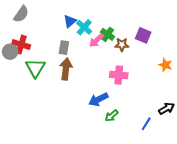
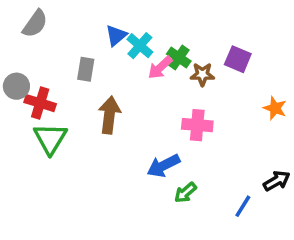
red cross: (21, 45) -> (40, 103), moved
gray rectangle: (64, 48) -> (86, 69), moved
green triangle: (35, 68) -> (50, 139), moved

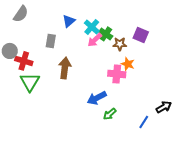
cyan cross: (140, 46) -> (92, 27), moved
orange star: (275, 108) -> (128, 64), moved

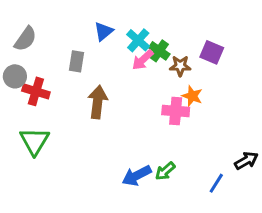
gray semicircle: (21, 14) -> (25, 39), moved
green triangle: (30, 82) -> (34, 141), moved
blue arrow: (97, 98) -> (137, 176), moved

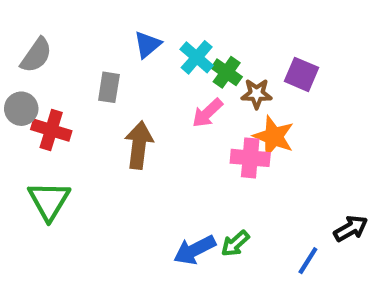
pink arrow: (143, 60) -> (207, 113), moved
orange star: (192, 96) -> (274, 137), size x1.4

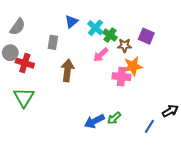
orange star: (274, 137) -> (133, 66), turned -30

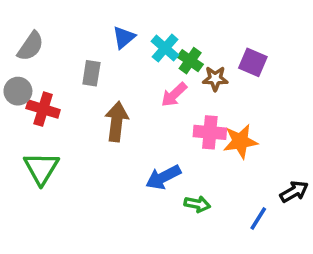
orange star: (133, 66) -> (240, 141), moved
green arrow: (114, 118) -> (197, 204), turned -128
blue arrow: (94, 121) -> (163, 177), moved

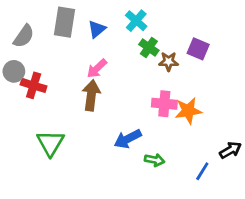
cyan cross: (165, 48) -> (136, 21), moved
gray rectangle: (91, 73) -> (64, 22), moved, size x1.5
pink arrow: (174, 95) -> (97, 69), moved
green triangle: (41, 168) -> (50, 143), moved

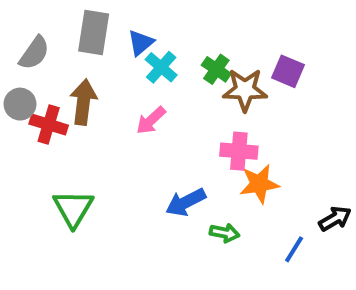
cyan cross: (136, 21) -> (161, 67), moved
brown star: (169, 62) -> (245, 90), size x1.5
pink arrow: (97, 69) -> (151, 120), moved
brown arrow: (91, 95) -> (83, 102), moved
orange star: (188, 111) -> (259, 184), moved

